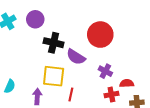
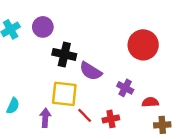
red circle: (100, 35) -> (143, 45), moved
red line: (71, 94) -> (85, 115), turned -56
red cross: (111, 94) -> (111, 119), moved

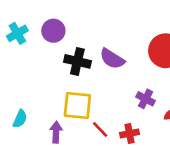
purple semicircle: (91, 71) -> (112, 59), moved

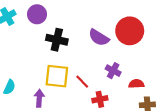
purple semicircle: (112, 59) -> (99, 37), moved
red line: (100, 130) -> (82, 82), moved

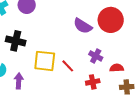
black cross: (57, 40) -> (16, 41), moved
purple arrow: (39, 98) -> (19, 81), moved
red cross: (100, 99) -> (93, 82), moved

